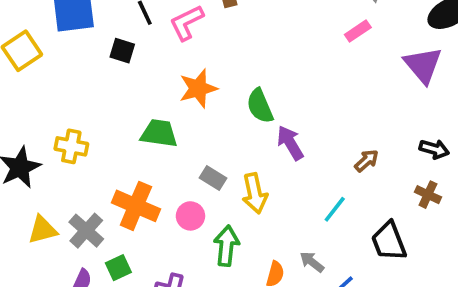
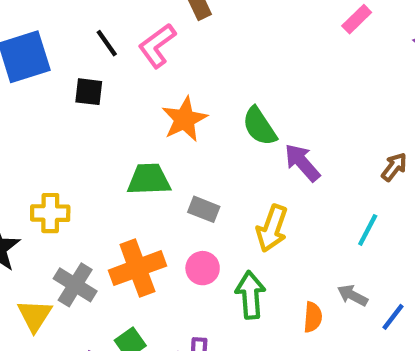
gray rectangle: (213, 178) -> (204, 209), moved
yellow arrow: (255, 193) -> (272, 228), turned 42
orange cross: (136, 206) -> (137, 268), turned -33
yellow triangle: (43, 230) -> (35, 315), turned -32
gray cross: (86, 231) -> (75, 285), moved

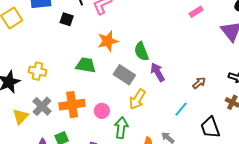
gray rectangle: (204, 209) -> (124, 75), moved, size x1.5

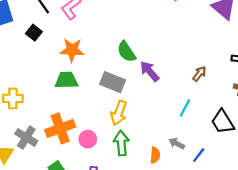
black square: (67, 19) -> (34, 33), turned 32
orange star: (108, 41) -> (72, 50), moved, turned 30
yellow arrow: (137, 99) -> (119, 113), moved
pink circle: (102, 111) -> (88, 139), moved

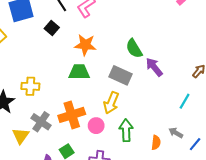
yellow arrow: (119, 113) -> (111, 103), moved

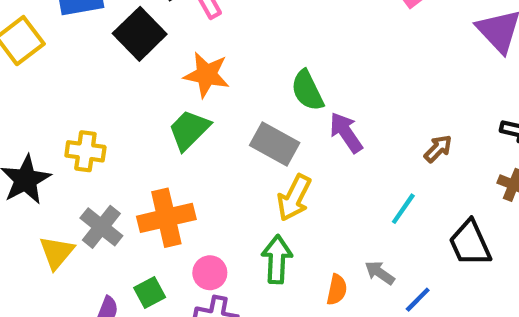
black square: (52, 28) -> (140, 34), size x1.6
green trapezoid: (79, 72) -> (189, 130), turned -50
yellow arrow: (111, 103) -> (294, 198), moved
pink circle: (96, 126) -> (210, 273), moved

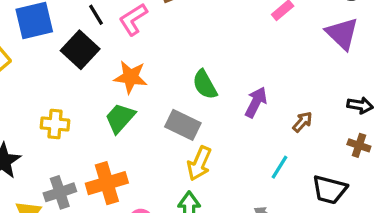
purple arrow: (346, 133) -> (256, 102), moved, turned 64
yellow cross: (85, 151) -> (55, 124), moved
gray cross: (101, 227) -> (60, 192), turned 36
black trapezoid: (470, 243) -> (330, 190), turned -48

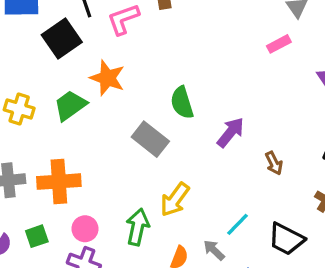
green trapezoid: (120, 118) -> (70, 105), moved
brown arrow: (302, 122) -> (274, 163), turned 100
yellow arrow: (199, 163) -> (175, 200), moved
cyan line: (280, 167) -> (237, 224), moved

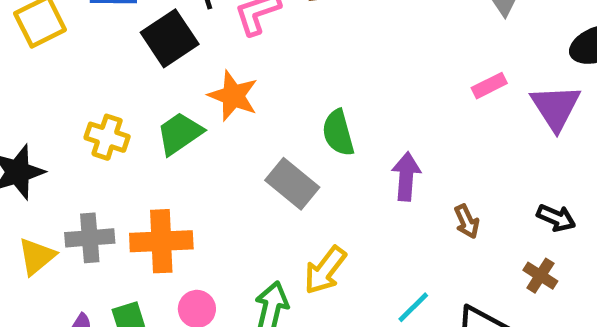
pink rectangle: (279, 44) -> (489, 86), moved
purple arrow: (231, 132) -> (406, 177), turned -36

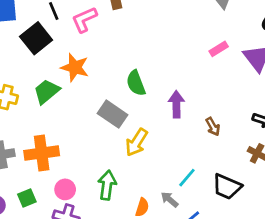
yellow arrow: (325, 270) -> (136, 142), moved

